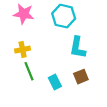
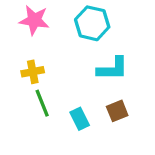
cyan L-shape: (78, 47) -> (113, 69), turned -100

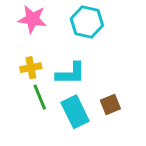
cyan L-shape: (113, 69) -> (71, 74), moved
cyan rectangle: (80, 119) -> (75, 112), size x1.5

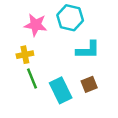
pink star: (32, 19) -> (36, 25), moved
cyan L-shape: (71, 74) -> (88, 50), moved

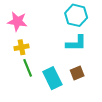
cyan hexagon: (70, 18) -> (76, 15), moved
pink star: (36, 25) -> (17, 21), moved

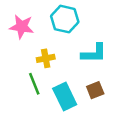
cyan hexagon: (76, 15) -> (65, 19), moved
yellow cross: (21, 47) -> (46, 58), moved

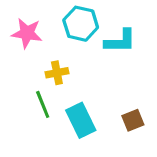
cyan L-shape: (94, 53) -> (120, 41), moved
brown square: (95, 90) -> (133, 120), moved

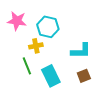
cyan hexagon: (81, 24) -> (48, 27), moved
cyan L-shape: (120, 41) -> (81, 51), moved

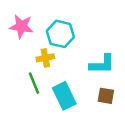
brown square: (84, 76) -> (106, 96), turned 32

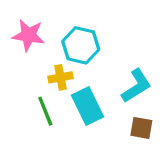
cyan L-shape: (102, 64) -> (136, 86), turned -32
cyan rectangle: (64, 96) -> (87, 106), moved

